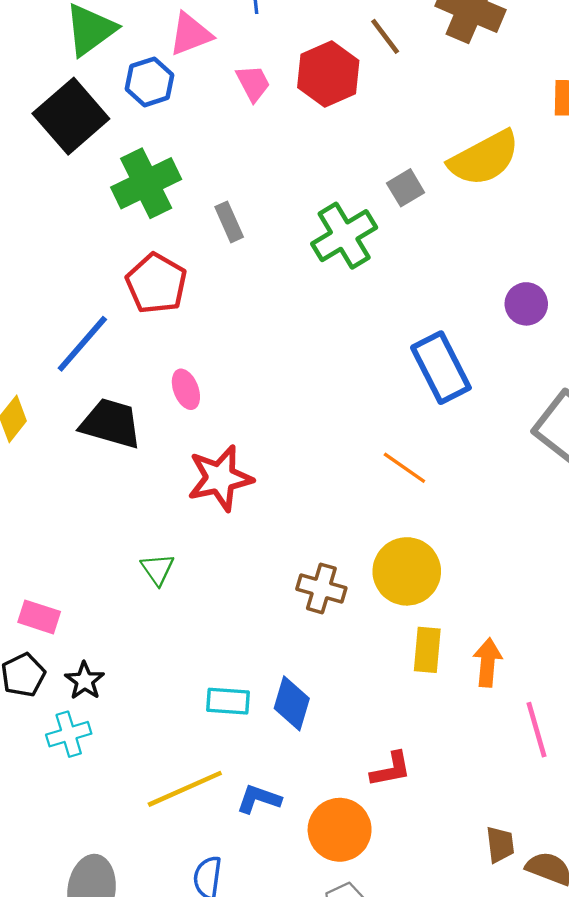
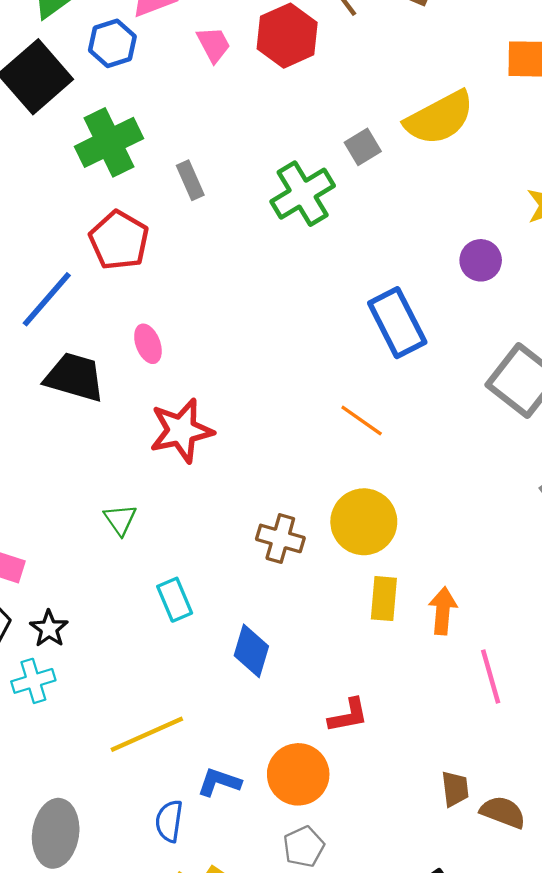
cyan rectangle: (228, 701) -> (175, 600), moved, turned 63
blue L-shape: (259, 799) -> (219, 782), moved

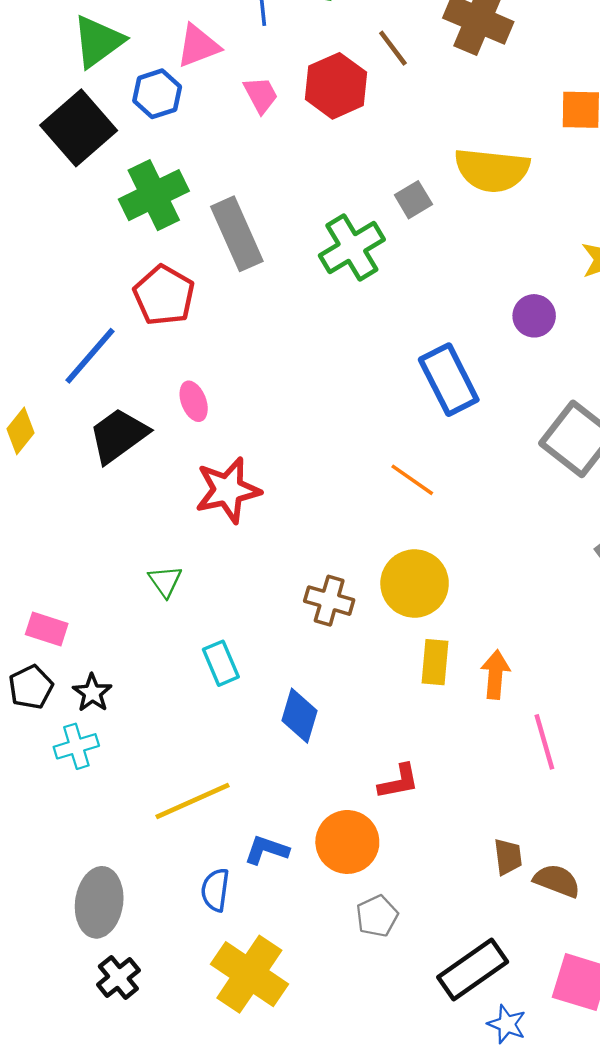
yellow semicircle: (439, 118) -> (492, 170), turned 34
gray rectangle: (190, 180) -> (237, 234), size x1.8
black trapezoid: (75, 377) -> (118, 435), turned -52
gray pentagon: (304, 847) -> (377, 916), moved

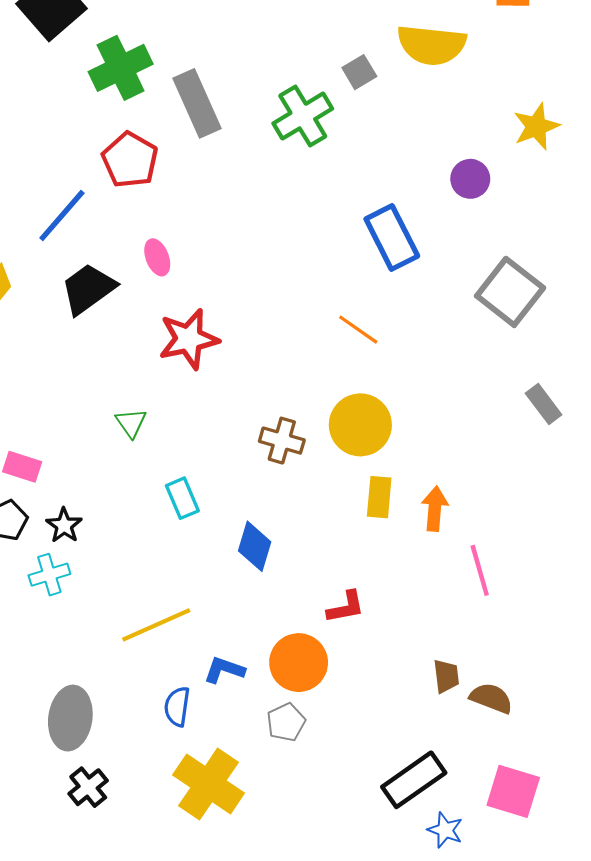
gray pentagon: (377, 916) -> (286, 722), moved

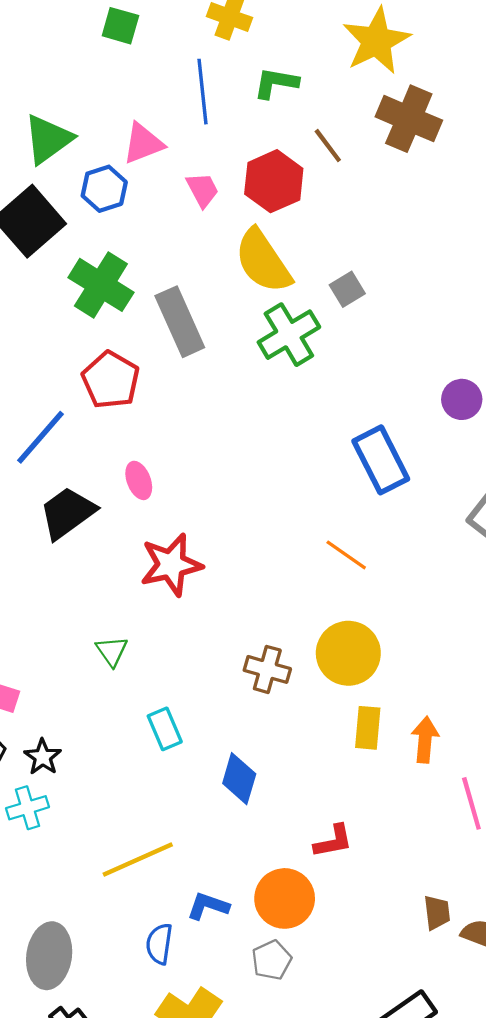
yellow semicircle: (432, 45) -> (263, 261), moved, turned 50
green cross: (121, 68) -> (101, 285), turned -32

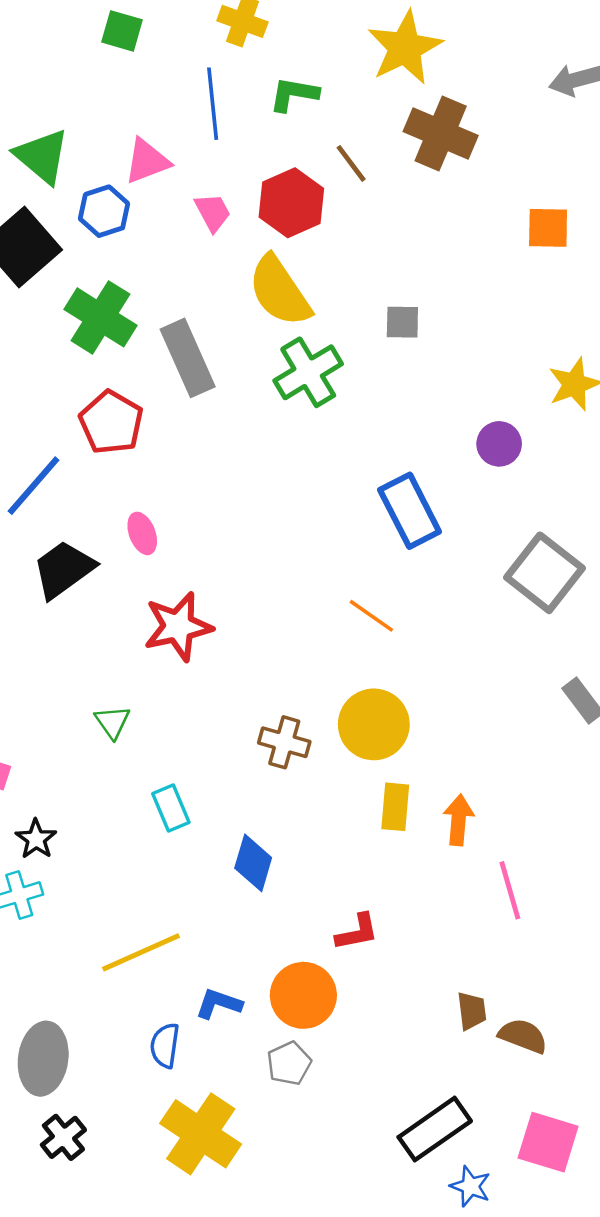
green triangle: (48, 139) -> (42, 156), turned -44
gray square: (347, 289) -> (402, 322), moved, turned 32

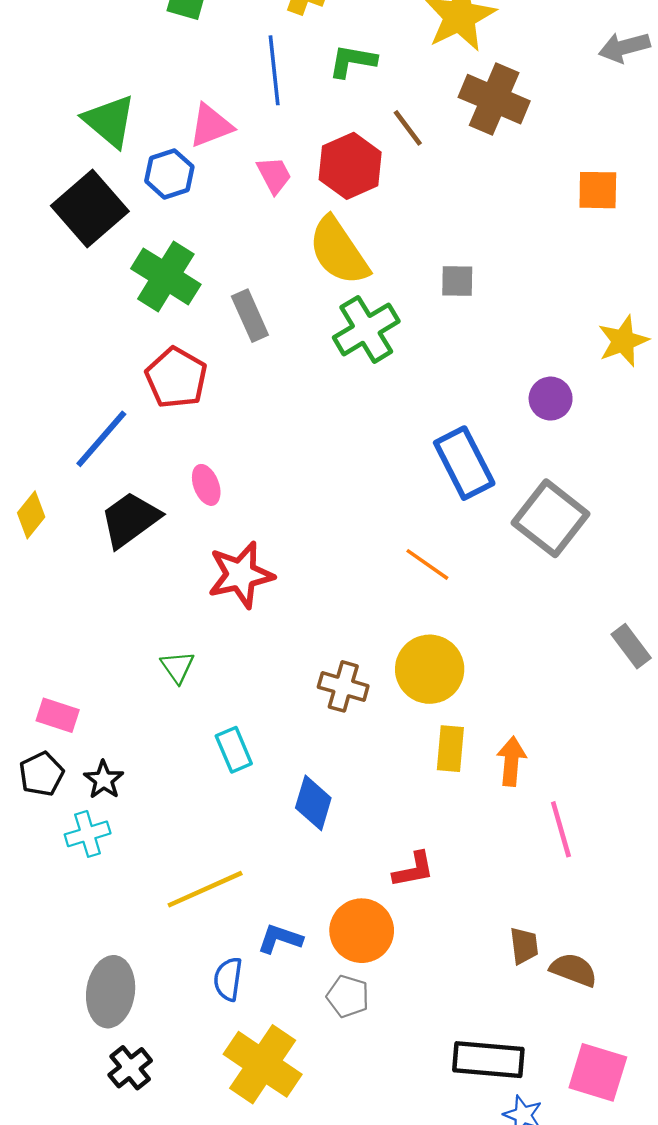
gray rectangle: (188, 358) -> (250, 316), size x0.7
gray square: (544, 573) -> (551, 518), moved
gray pentagon: (289, 1063) -> (348, 996), turned -30
black rectangle: (435, 1129) -> (488, 1060), turned 40

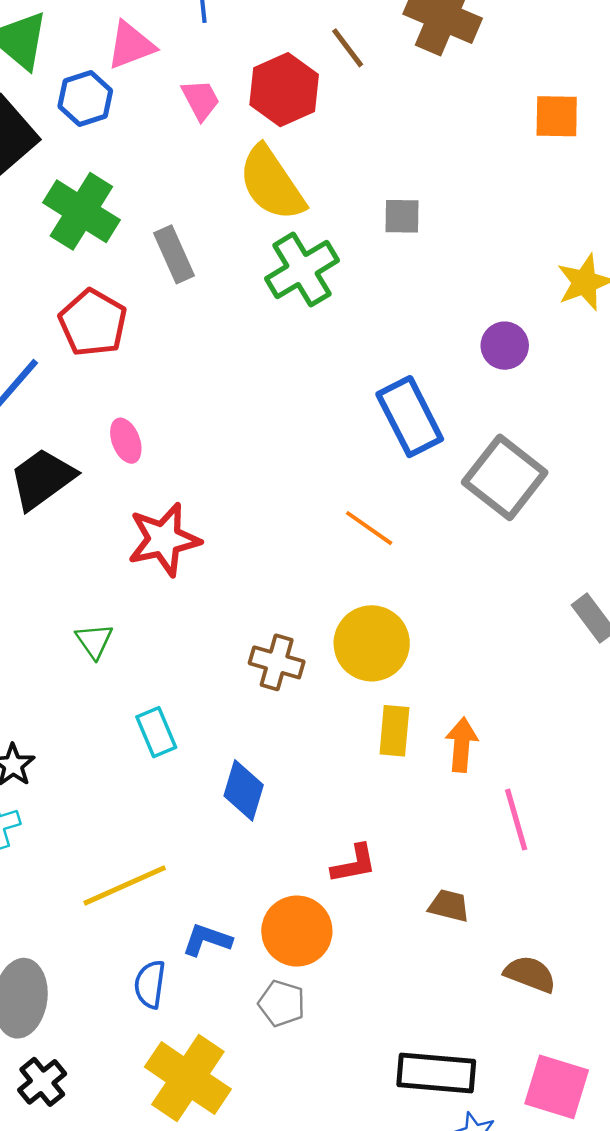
brown trapezoid: (524, 946) -> (449, 906), moved, turned -69

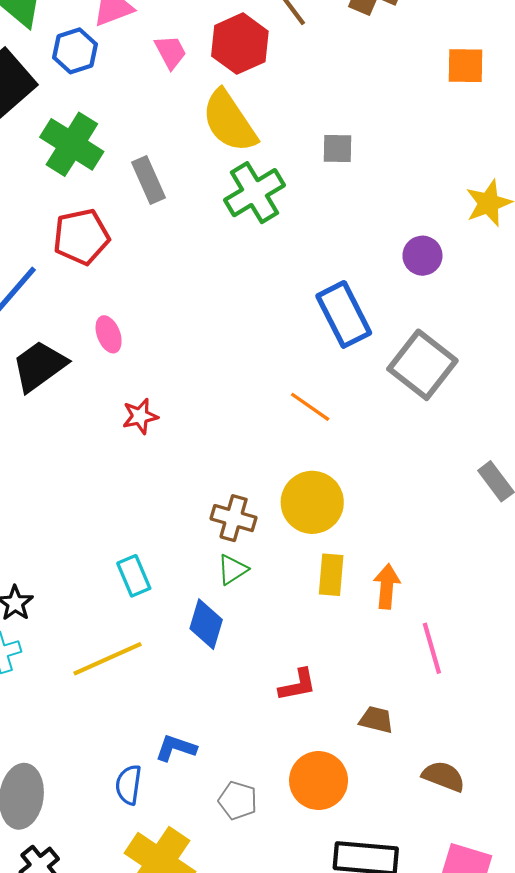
red pentagon: (93, 323) -> (81, 237), turned 30
red star: (164, 539) -> (140, 416), size x0.6
green triangle: (94, 641) -> (232, 570), moved, turned 32
yellow line: (125, 885) -> (108, 659), moved
orange circle: (297, 931) -> (319, 781), moved

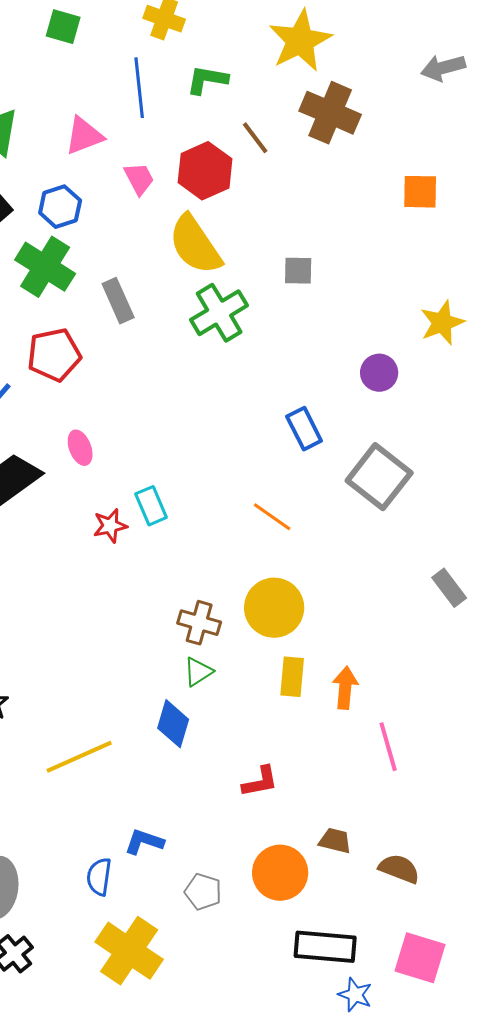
blue hexagon: (75, 51) -> (60, 207), moved
blue rectangle: (344, 314) -> (304, 429), size x0.7
cyan rectangle: (134, 576) -> (151, 506), moved
brown trapezoid: (376, 720) -> (335, 841), moved

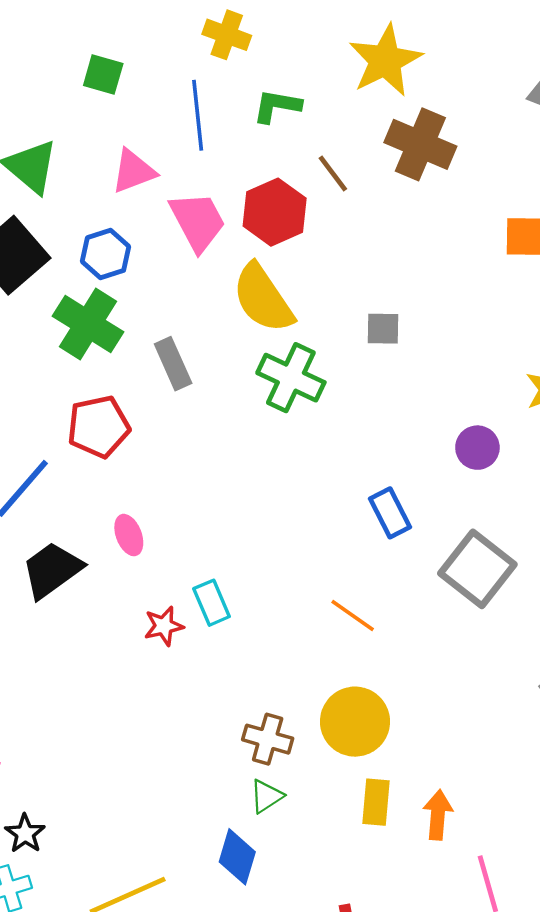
green square: (63, 27) -> (103, 74), moved
pink trapezoid: (139, 179) -> (198, 221), size x1.6
green cross: (219, 313) -> (291, 378), turned -34

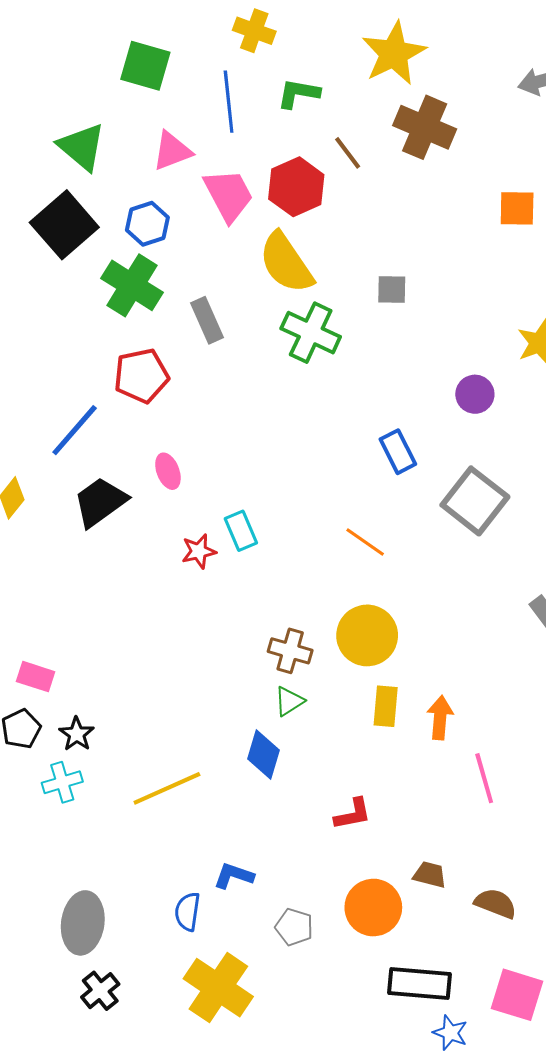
green square: (103, 74) -> (145, 66), size x1.4

